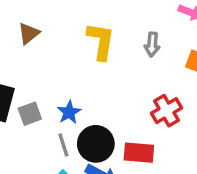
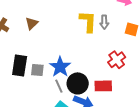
yellow L-shape: (101, 41) -> (88, 21), moved
blue star: (69, 112) -> (60, 67), size x1.5
gray square: (30, 114) -> (37, 70), turned 32

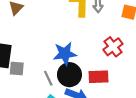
blue star: (60, 67) -> (65, 54), moved, turned 30
gray square: (37, 70) -> (17, 68), moved

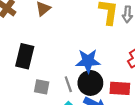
gray square: (17, 68) -> (42, 87), moved

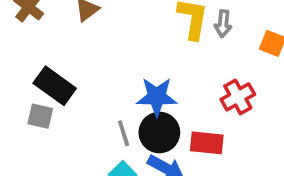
black rectangle: (25, 56) -> (55, 86), turned -70
gray square: (42, 87) -> (40, 116), moved

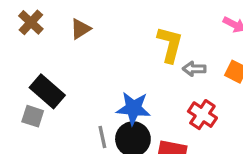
gray arrow: (223, 24) -> (194, 69), moved, turned 80
red cross: (238, 97) -> (202, 115), turned -32

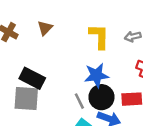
yellow L-shape: (170, 45) -> (99, 36), moved
gray square: (33, 116) -> (26, 98), size x1.6

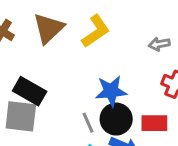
brown triangle: (45, 28) -> (49, 28), size x1.6
yellow L-shape: (99, 36) -> (96, 31), moved, turned 52

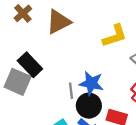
yellow L-shape: (96, 31) -> (115, 36), moved
gray line: (88, 123) -> (71, 91), moved

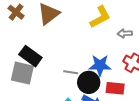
blue star: (91, 83) -> (100, 65), moved
gray line: (71, 91) -> (71, 72), turned -64

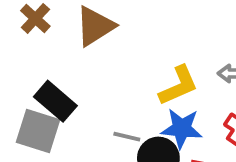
yellow L-shape: (100, 17) -> (178, 86), moved

